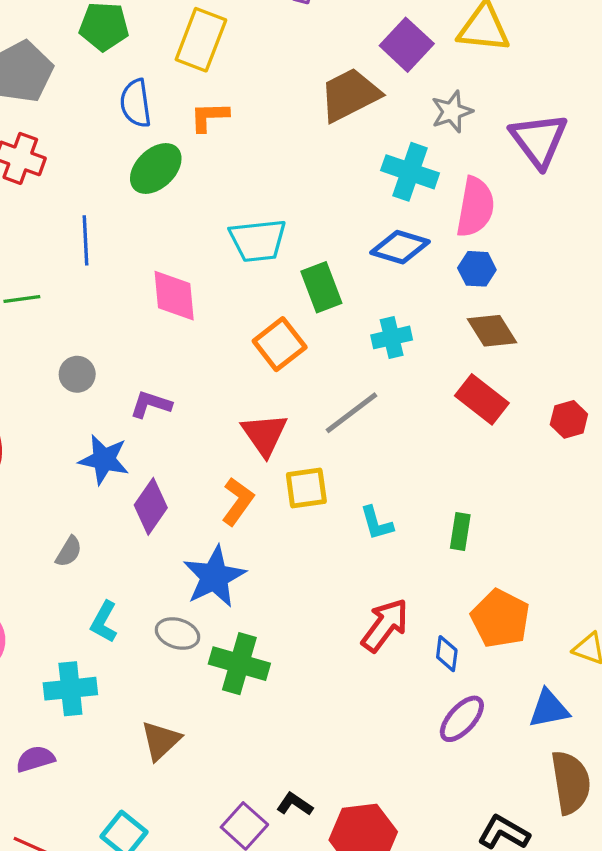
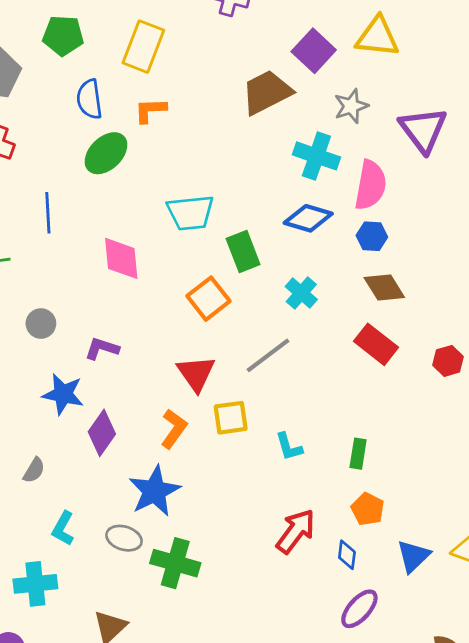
cyan cross: (392, 337) -> (301, 293), turned -36
orange pentagon: (500, 618) -> (368, 509), moved, size x0.7
blue triangle: (549, 709) -> (413, 556), moved, turned -33

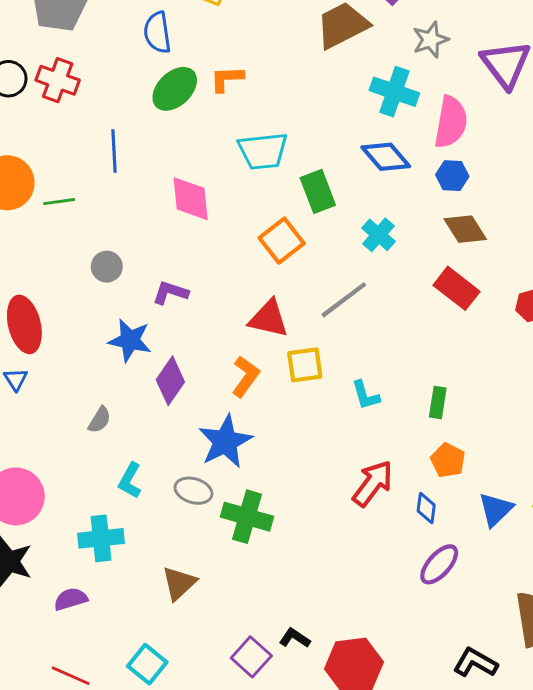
orange L-shape: (150, 110) -> (227, 79), moved
blue diamond: (308, 218) -> (386, 157), turned 33
red triangle: (196, 373) -> (269, 319), turned -42

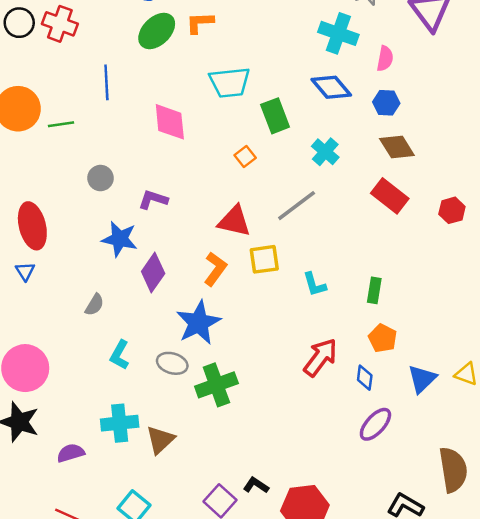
pink semicircle: (451, 122) -> (385, 58), size x0.6
orange square: (282, 241) -> (245, 157), size x0.6
green cross: (247, 517) -> (216, 385), turned -36
cyan cross: (101, 538) -> (120, 423), moved

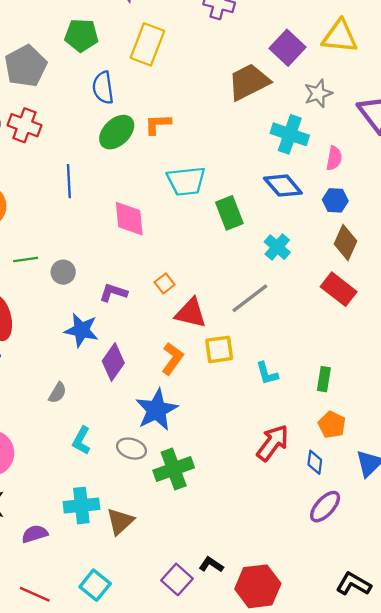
green line: (61, 124) -> (26, 260), moved
brown diamond: (397, 147) -> (346, 242), turned 56
orange square: (245, 157) -> (165, 283), moved

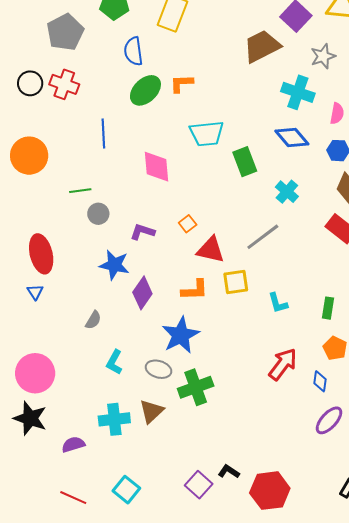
green line: (26, 260) -> (80, 191), moved
orange L-shape: (172, 359) -> (195, 290), turned 52
brown triangle: (120, 521) -> (151, 411), moved

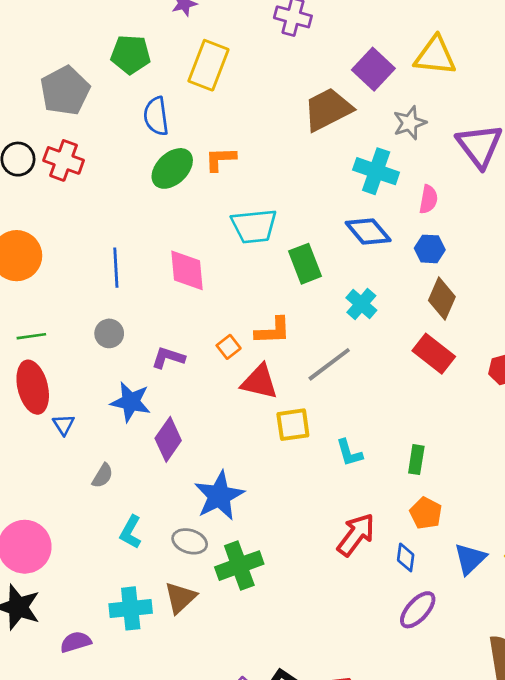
blue line: (103, 134) -> (116, 268), moved
green line: (80, 191) -> (31, 336), moved
orange L-shape: (195, 290) -> (273, 331), moved
blue triangle: (35, 292) -> (64, 425), moved

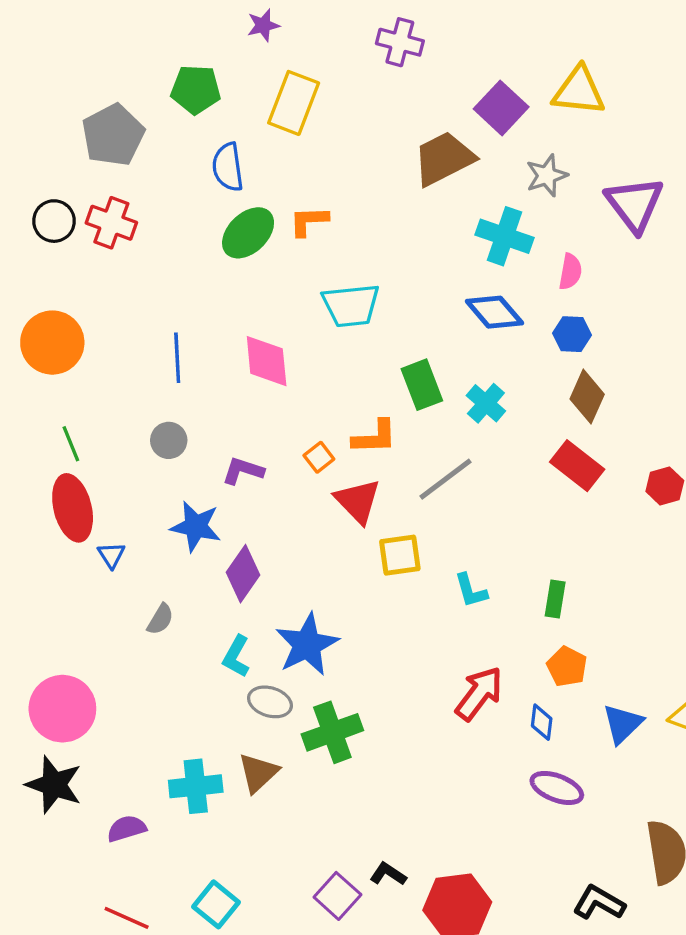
green rectangle: (305, 264) -> (422, 385), moved
green line: (31, 336) -> (71, 444), turned 76
red triangle: (259, 382) -> (358, 501), turned 33
cyan L-shape: (131, 532) -> (236, 656), moved
purple ellipse: (418, 610) -> (557, 788), turned 69

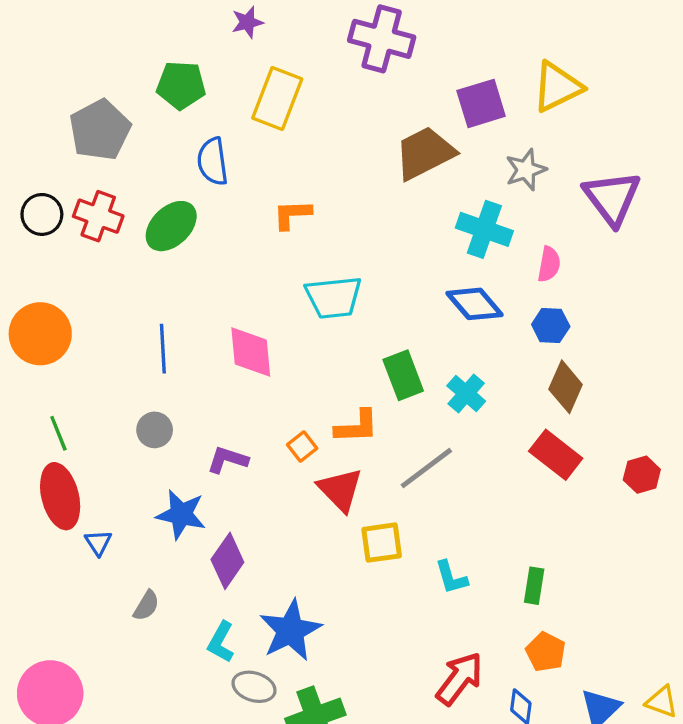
purple cross: (400, 42) -> (382, 39), size x1.4
yellow triangle: (579, 91) -> (557, 87), turned -32
purple square: (501, 108) -> (481, 103), turned 30
green ellipse: (248, 233) -> (171, 226), moved

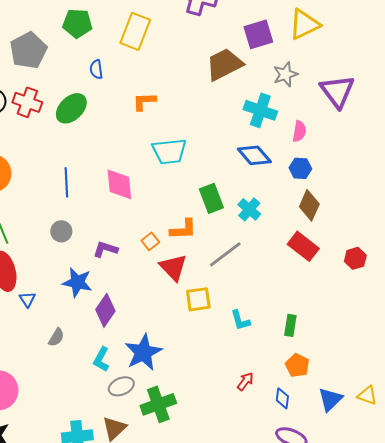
blue semicircle: (213, 161) -> (96, 69), size x0.7
red arrow: (460, 679) -> (245, 381), size x0.6
gray ellipse: (254, 687) -> (121, 386), turned -40

